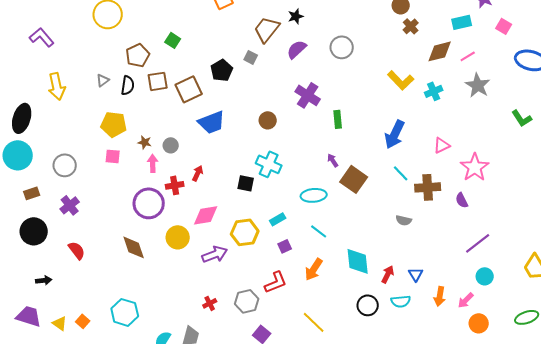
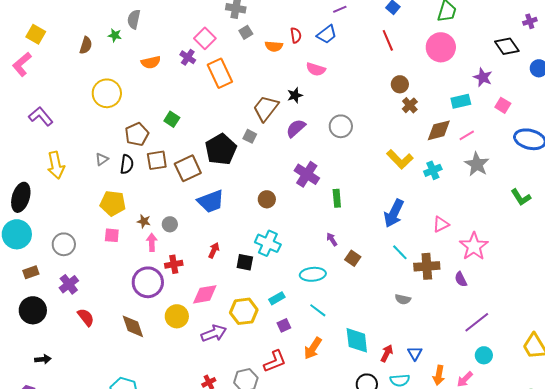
black pentagon: (222, 70) -> (221, 149), size x1.4
red arrow: (198, 173) -> (214, 250), moved
brown square: (354, 179) -> (353, 258), size x0.6
red semicircle: (77, 250) -> (86, 317), moved

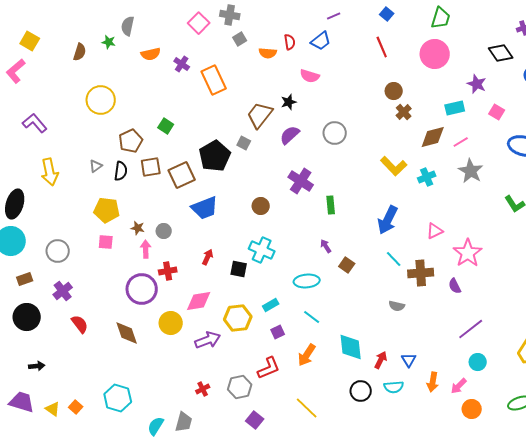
pink square: (205, 38) -> (199, 23), moved
orange semicircle: (151, 62) -> (151, 54), moved

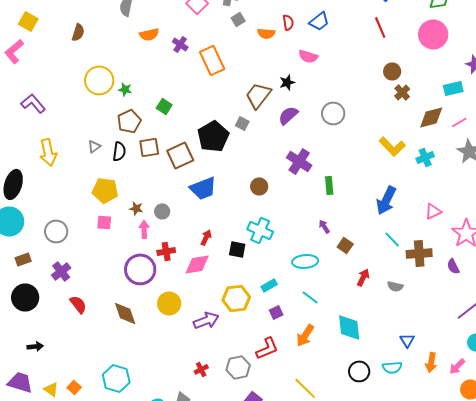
green star: (109, 42) -> (125, 89), moved
pink diamond: (199, 301) -> (197, 264), moved
red arrow: (381, 360) -> (363, 277), moved

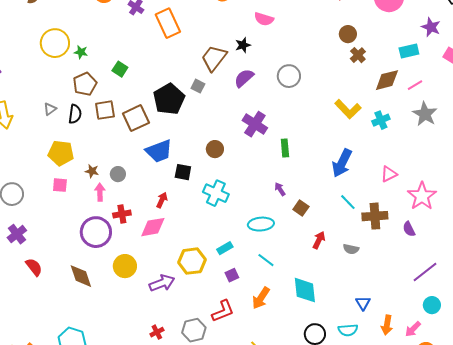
black square: (237, 249) -> (183, 172), moved

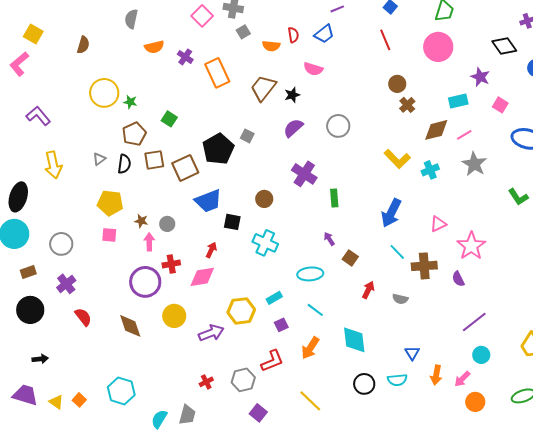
brown trapezoid: (214, 58) -> (263, 88), moved

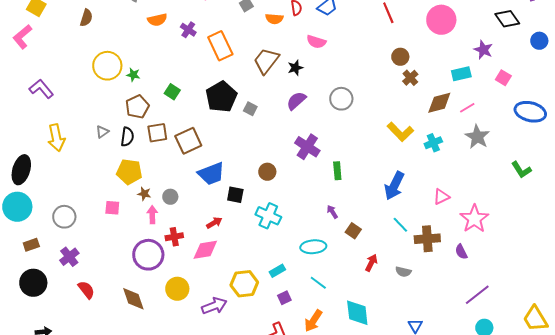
black pentagon: (218, 149) -> (221, 97), moved
yellow pentagon: (110, 203) -> (129, 172), moved
red arrow: (211, 250) -> (214, 223), turned 35

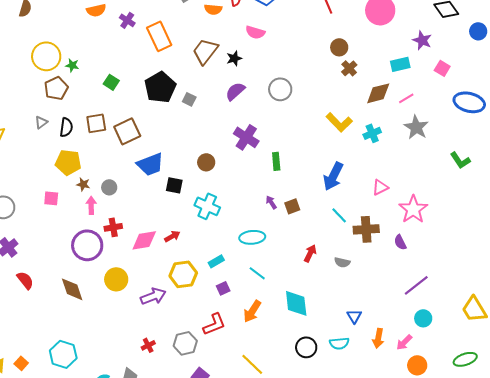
brown pentagon: (137, 107) -> (56, 88), moved
red arrow: (214, 223) -> (172, 236), moved
brown square: (353, 231) -> (292, 206), moved, turned 35

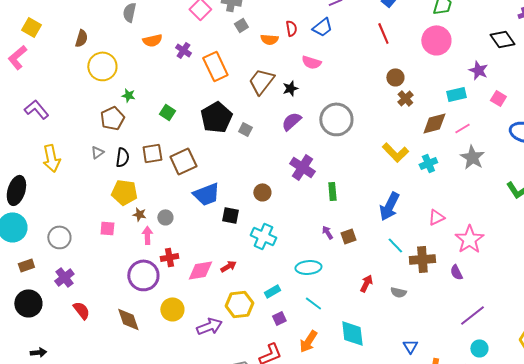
yellow circle: (46, 56) -> (102, 66), moved
gray circle: (280, 89) -> (336, 119), size x1.4

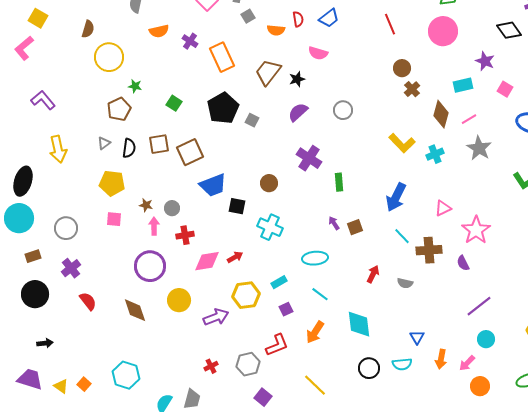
gray circle: (336, 119) -> (343, 110), size x0.6
brown diamond: (434, 123) -> (441, 114), turned -60
yellow pentagon: (124, 192) -> (112, 183), moved
red cross: (169, 257) -> (185, 235), moved

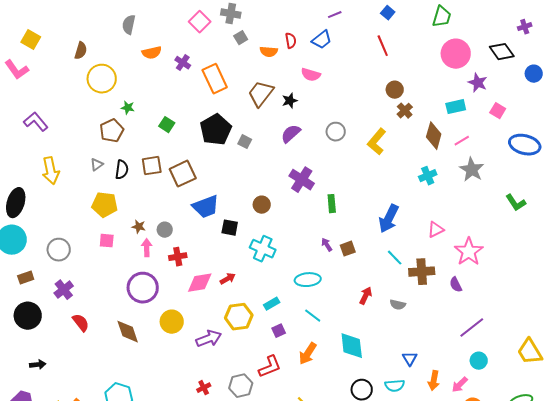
pink circle: (443, 31) -> (456, 54), moved
pink L-shape: (24, 48) -> (17, 70), turned -85
yellow L-shape: (402, 143) -> (377, 142), moved, turned 84

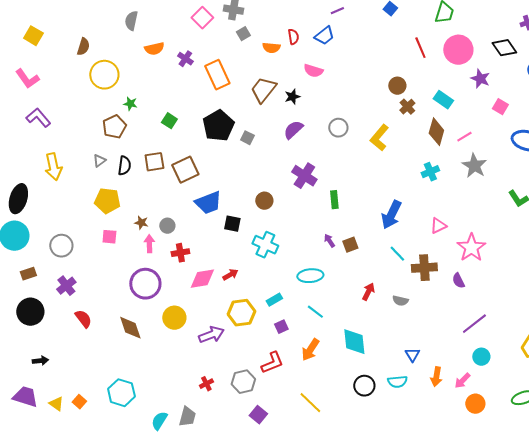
red line: (383, 46) -> (420, 48), moved
pink L-shape: (17, 70) -> (27, 79), moved
cyan rectangle: (456, 107) -> (443, 100), moved, turned 48

